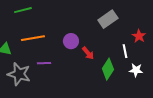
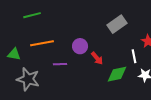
purple line: (44, 63) -> (60, 64), moved
green diamond: (108, 69) -> (117, 74), turned 45

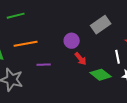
purple circle: (80, 46) -> (72, 41), moved
green diamond: (117, 74) -> (101, 75), turned 50

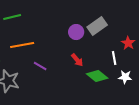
purple circle: (72, 41) -> (76, 32), moved
purple line: (44, 65) -> (40, 66), turned 32

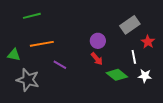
gray rectangle: (97, 26) -> (130, 25), moved
purple circle: (76, 32) -> (98, 41), moved

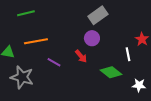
gray rectangle: (130, 25) -> (98, 15), moved
red arrow: (97, 59) -> (81, 56), moved
white star: (145, 76) -> (139, 85), moved

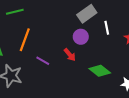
orange line: (36, 41) -> (25, 40), turned -60
white line: (128, 54) -> (107, 28), moved

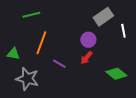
purple circle: (81, 37) -> (88, 40), moved
red arrow: (70, 55) -> (86, 58), turned 80

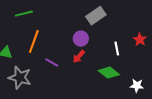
white line: (123, 31) -> (117, 49), moved

